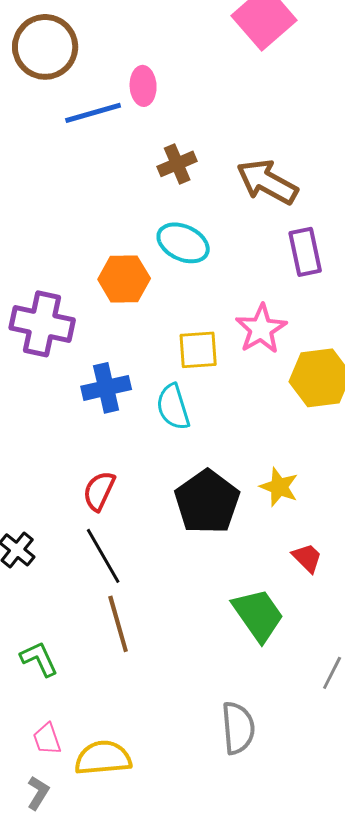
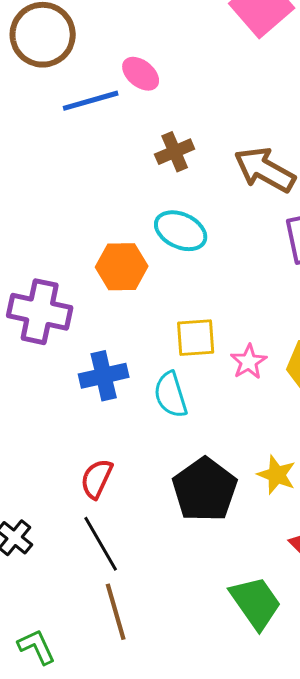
pink ellipse: (143, 86) -> (141, 74), turned -48
pink star: (261, 329) -> (249, 362), moved, size x0.7

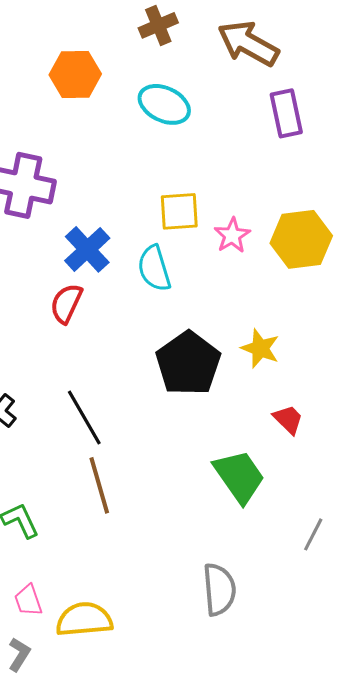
orange hexagon: (122, 267) -> (75, 74), moved
blue cross: (104, 376) -> (87, 249), turned -30
red semicircle: (97, 479) -> (66, 303), moved

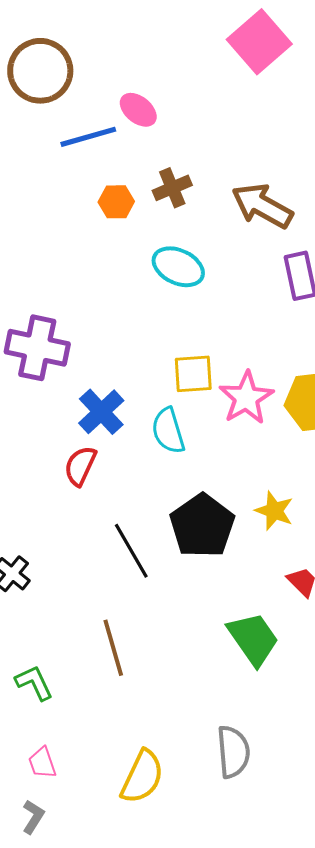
orange hexagon: (75, 74) -> (116, 202), moved, size x0.7
pink star: (232, 235) -> (246, 398), size x1.5
black line: (84, 417) -> (131, 551), moved
yellow semicircle: (84, 619) -> (142, 777), moved, turned 120

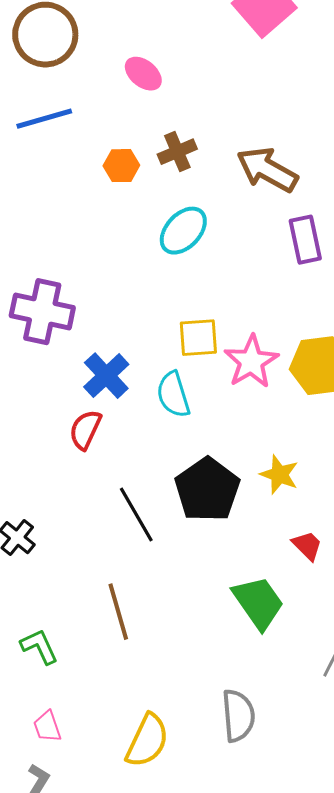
blue line: (88, 137) -> (44, 119), moved
cyan ellipse: (178, 267) -> (183, 231), turned -72

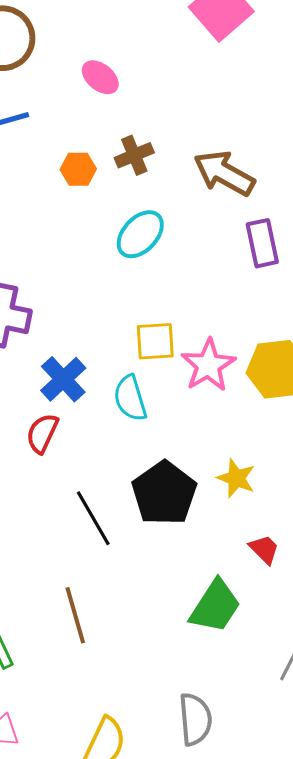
green trapezoid: (258, 603) -> (215, 606), turned 68

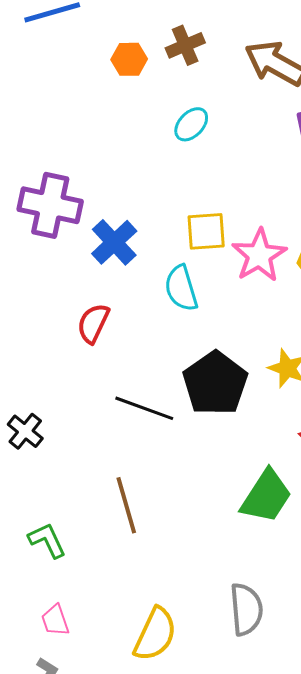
cyan ellipse: (140, 234) -> (191, 124), size x0.7
blue cross: (63, 379) -> (114, 242), moved
black line: (93, 518) -> (144, 408), turned -40

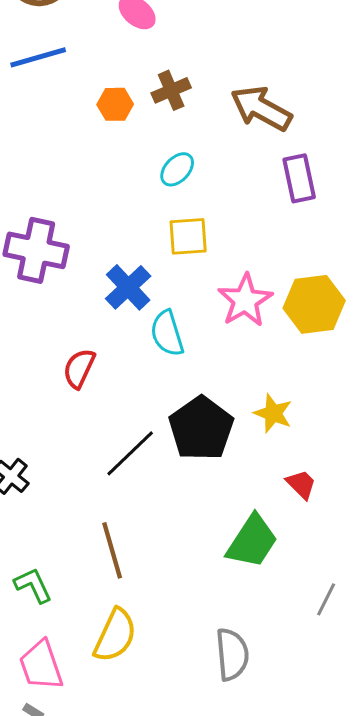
yellow square: (206, 231) -> (188, 236), moved
blue cross: (114, 242) -> (128, 287), moved
black line: (144, 408) -> (130, 453), turned -64
pink trapezoid: (55, 620) -> (41, 665), size x1.6
yellow semicircle: (155, 634) -> (115, 635), moved

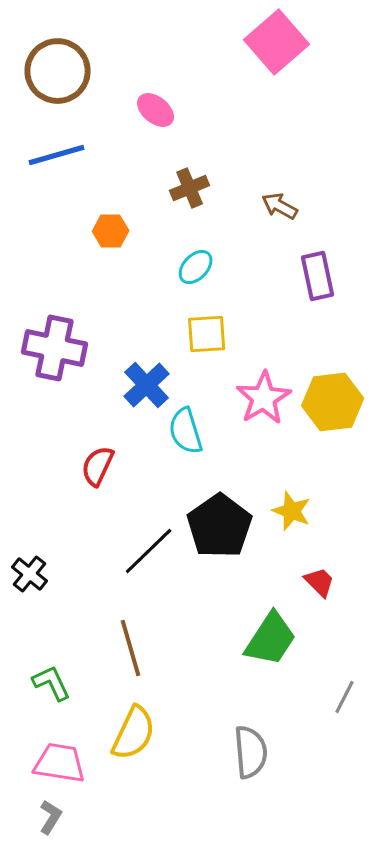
orange hexagon: (115, 104) -> (111, 231), moved
brown arrow: (261, 108) -> (280, 206), size x0.6
pink trapezoid: (41, 665) -> (60, 763), turned 118

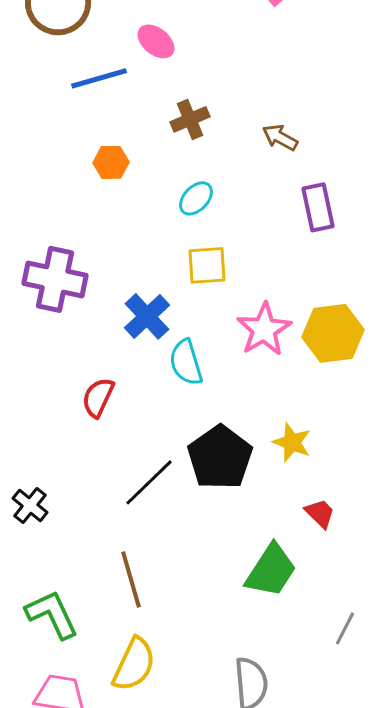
blue line: (57, 155) -> (99, 78), moved
green L-shape: (52, 683) -> (52, 614), size x1.4

